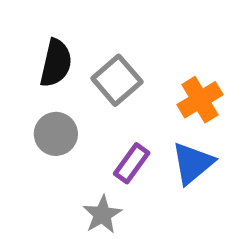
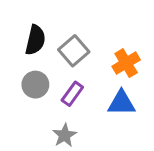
purple rectangle: (132, 163) -> (72, 94), moved
blue triangle: (193, 163) -> (121, 103), turned 40

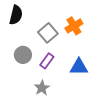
black semicircle: (35, 40) -> (16, 15), moved
orange cross: (126, 63) -> (74, 26), moved

